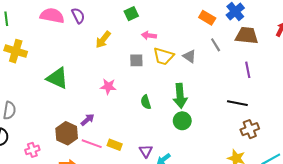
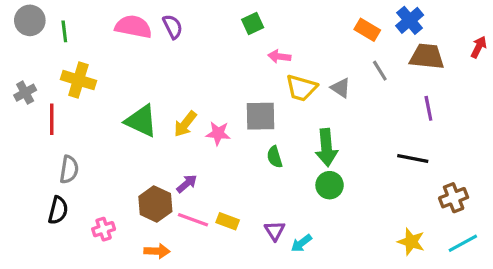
yellow arrow: (103, 40) -> (185, 124), moved
gray square: (136, 60) -> (260, 116), moved, size x1.5
brown cross: (250, 129) -> (454, 198), moved

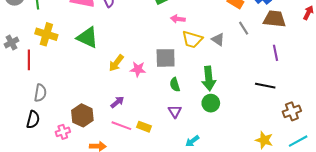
green triangle: (141, 121) -> (87, 37), moved
brown hexagon: (155, 204) -> (82, 115), moved
purple triangle: (275, 231) -> (175, 111), moved

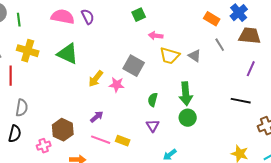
purple line: (275, 53) -> (251, 69), turned 35
gray square: (166, 58) -> (134, 66), moved, turned 30
green semicircle: (175, 85) -> (153, 100), turned 32

